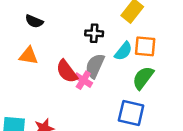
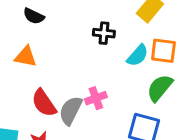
gray semicircle: (95, 66) -> (71, 111), moved
red semicircle: (67, 71) -> (44, 103), moved
pink cross: (83, 80) -> (96, 98), moved, turned 36

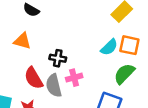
black cross: (104, 33) -> (58, 58), moved
gray semicircle: (71, 111) -> (54, 86), turned -45

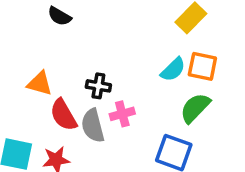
orange triangle: (22, 41) -> (40, 83), moved

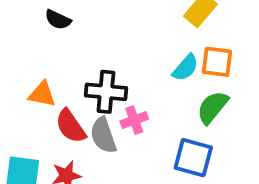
black cross: (98, 86) -> (106, 92), size x1.5

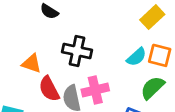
black cross: (106, 92) -> (77, 51), moved
pink cross: (134, 120) -> (95, 90), size x1.4

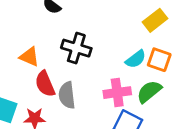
pink cross: (95, 90) -> (117, 93), moved

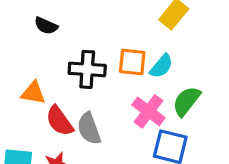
orange square: (159, 60) -> (132, 62), moved
pink cross: (117, 93) -> (148, 111), turned -32

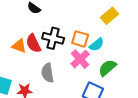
pink cross: (148, 111) -> (80, 59), moved
red semicircle: (60, 121) -> (33, 43), moved

